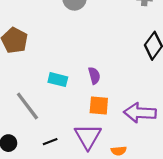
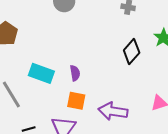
cyan rectangle: (58, 80) -> (41, 73), size x1.4

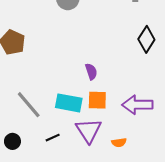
cyan rectangle: (41, 73) -> (69, 103), moved

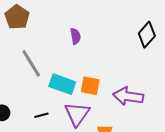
purple semicircle: (91, 72) -> (75, 36), moved
gray line: (29, 105) -> (31, 63), moved

